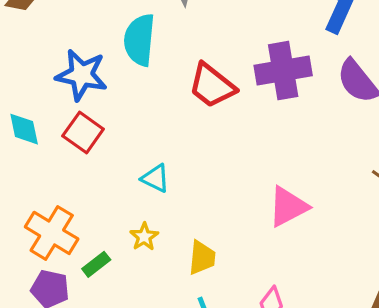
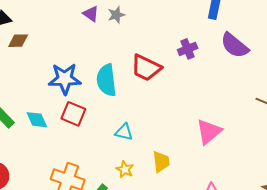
cyan semicircle: (139, 40) -> (106, 80), moved
purple cross: (283, 71) -> (188, 49), size x0.6
yellow trapezoid: (202, 258) -> (161, 162), moved

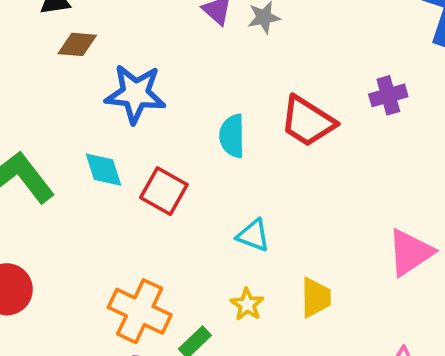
blue star: (65, 79) -> (135, 94), moved
cyan semicircle: (106, 80) -> (232, 136), size x0.7
cyan diamond: (37, 120) -> (103, 170), moved

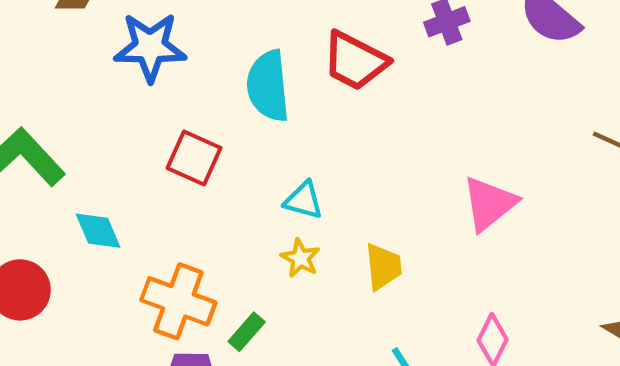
cyan semicircle: (232, 136) -> (268, 86), size x1.4
cyan diamond: (103, 170) -> (98, 231), moved
yellow star: (247, 304) -> (300, 258), moved

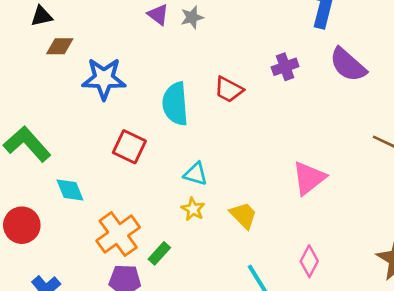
red trapezoid: (355, 61) -> (229, 89), size x0.7
yellow trapezoid: (383, 267) -> (243, 215), turned -40
orange cross: (178, 301) -> (118, 234), turned 33

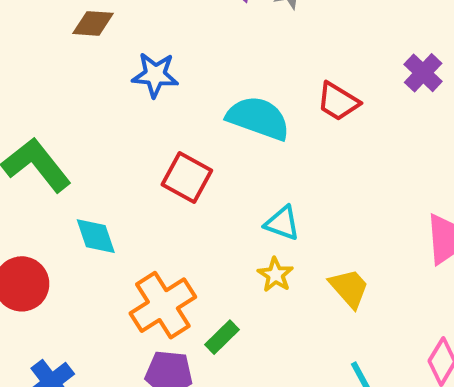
purple cross: (285, 67) -> (423, 73), turned -30
blue star: (104, 79) -> (155, 75), size x0.7
cyan semicircle: (175, 104) -> (258, 118), turned 111

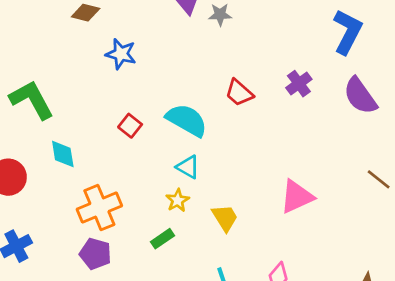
cyan semicircle: (258, 118) -> (187, 120), moved
red square: (187, 178) -> (130, 126), size x0.7
green rectangle: (222, 337) -> (163, 239), moved

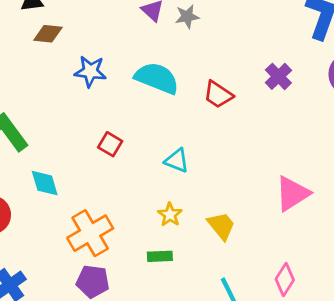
cyan semicircle: (187, 120) -> (157, 78), moved
cyan triangle: (188, 167) -> (177, 161), moved
green rectangle: (163, 239) -> (160, 256), turned 40

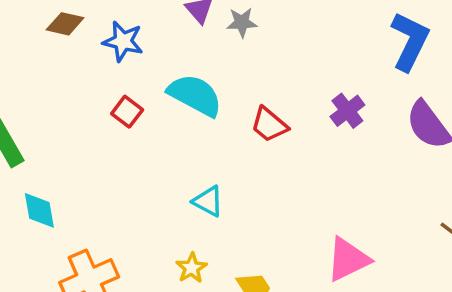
blue star: (90, 71) -> (123, 41), moved
red square: (110, 144) -> (127, 112), moved

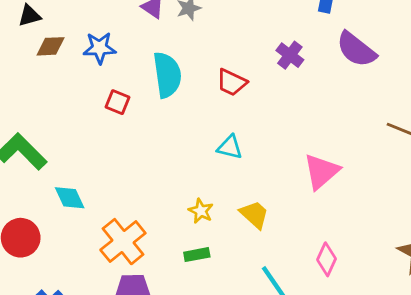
cyan semicircle: (195, 95) -> (167, 75), turned 69
cyan triangle: (208, 201) -> (230, 147), moved

